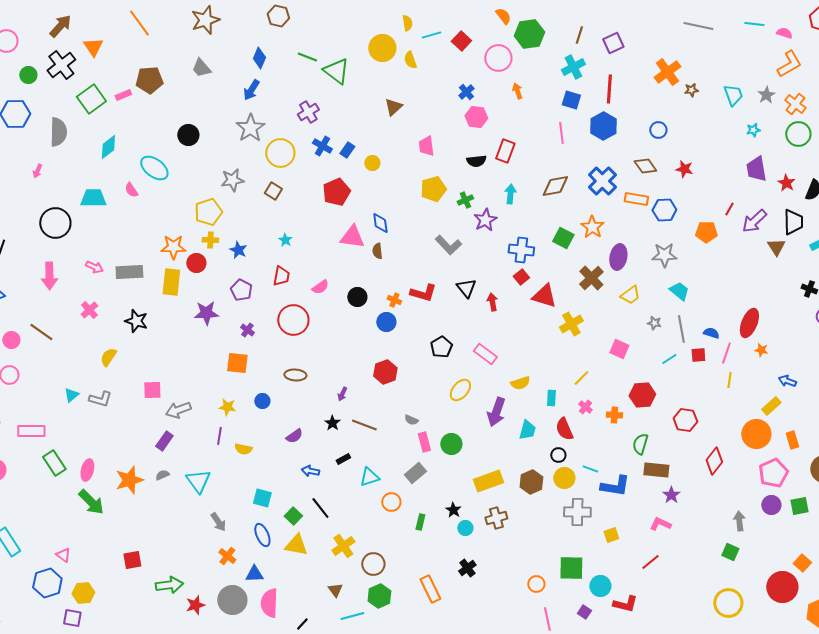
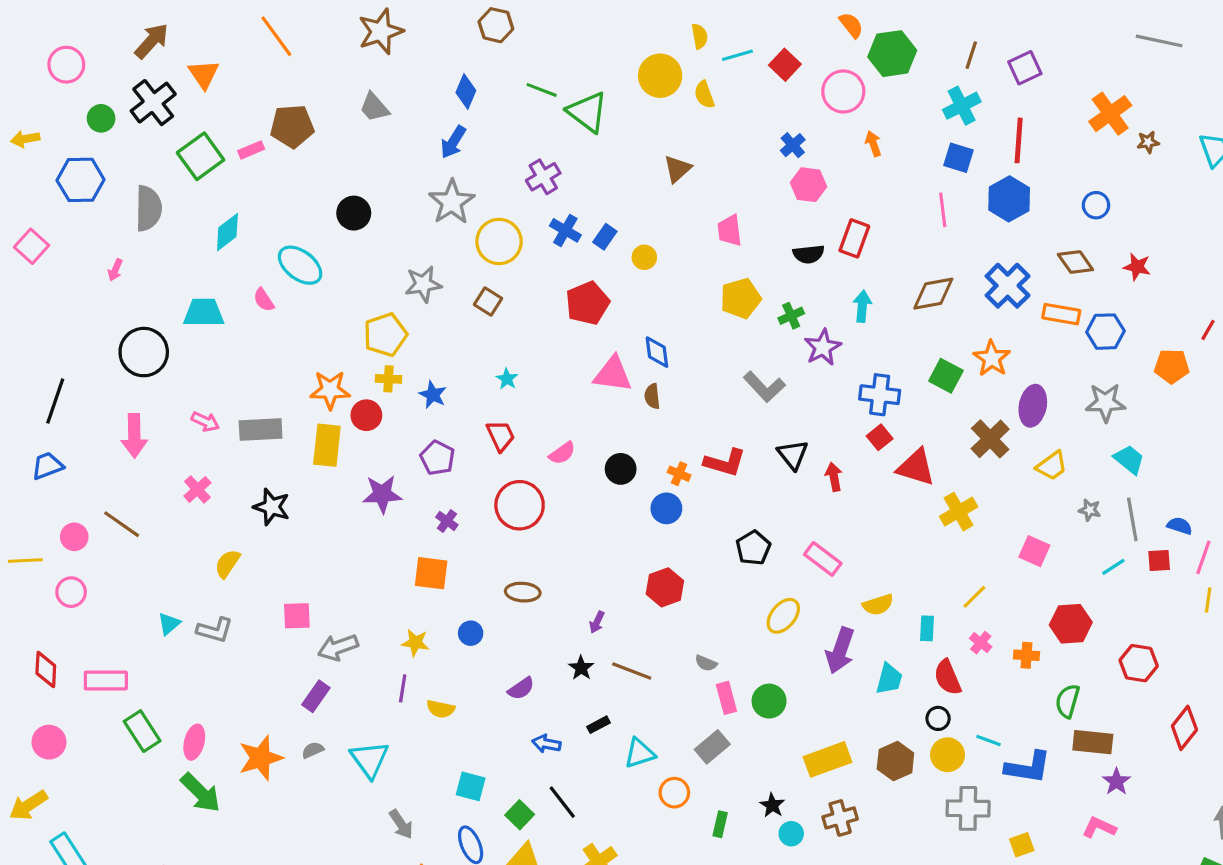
red trapezoid: (281, 276) -> (501, 436), turned -35

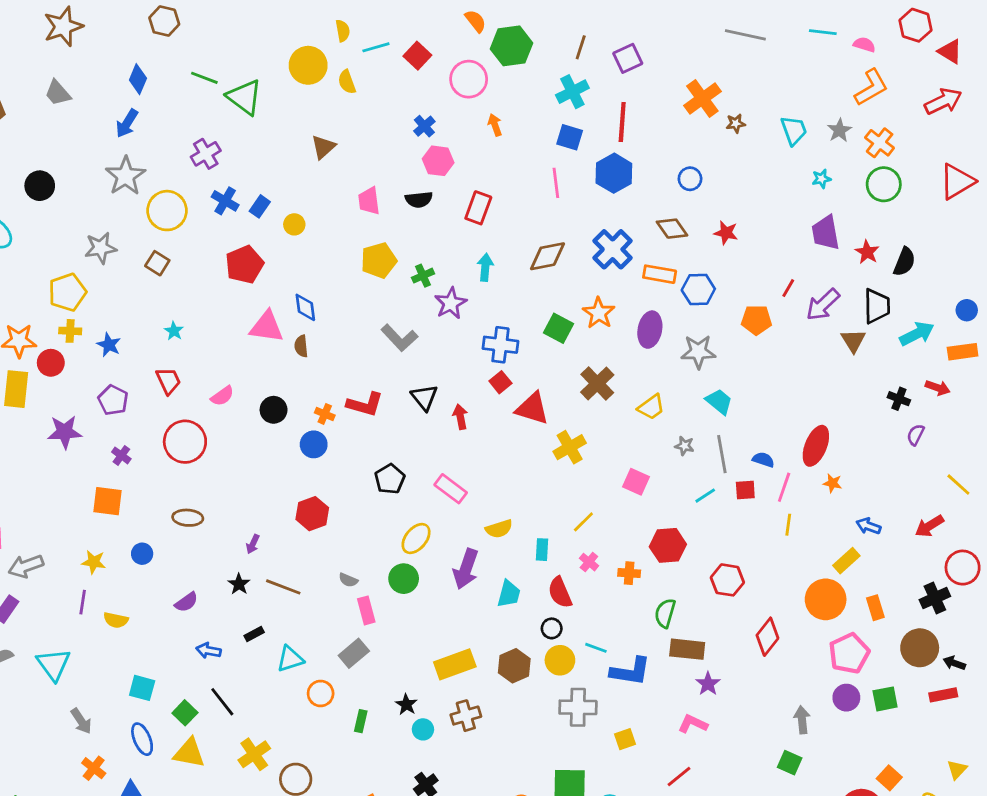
black semicircle: (809, 254) -> (419, 200), moved
purple ellipse: (1033, 406) -> (650, 330), moved
green circle: (769, 701) -> (404, 579), moved

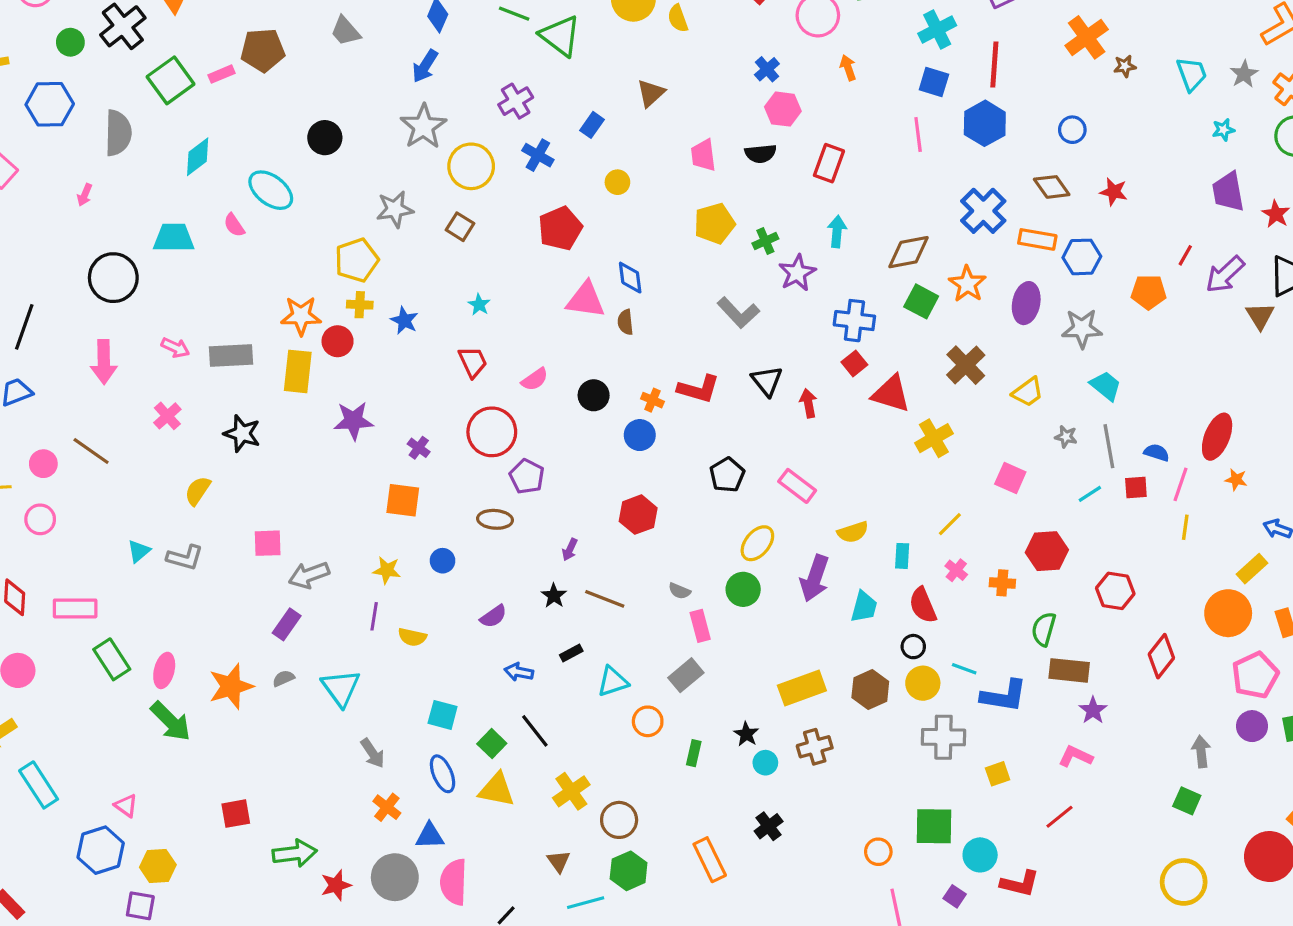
blue rectangle: (260, 206) -> (592, 125), moved
brown diamond: (547, 256) -> (909, 252), moved
purple pentagon: (113, 400) -> (527, 476), moved

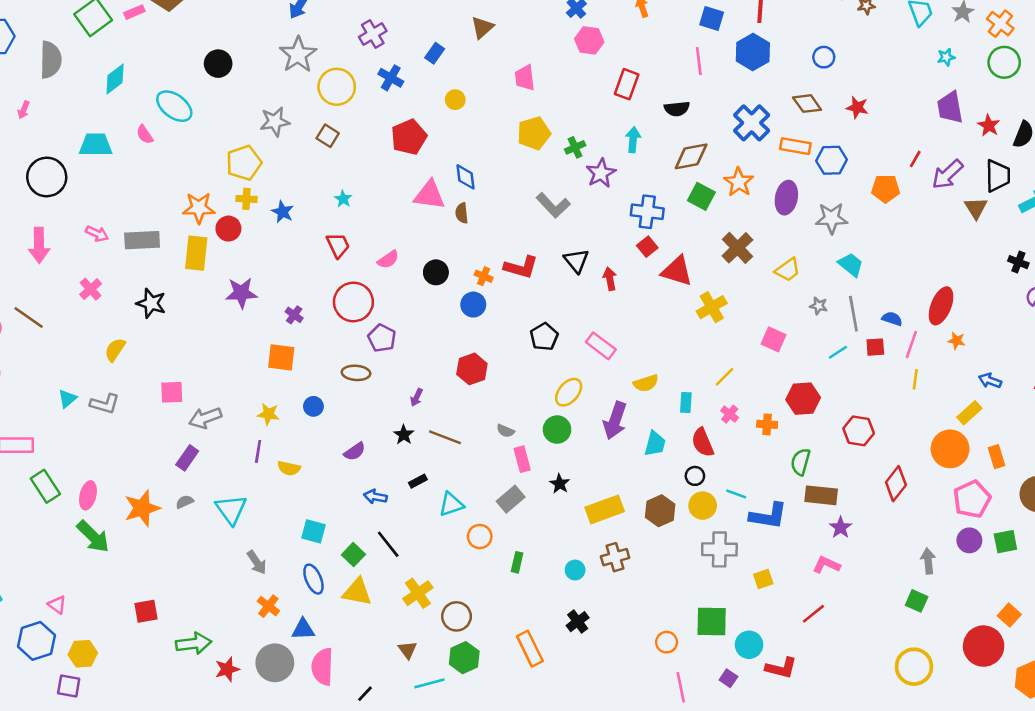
black semicircle: (761, 154) -> (677, 109), moved
black star: (746, 734) -> (560, 484), moved

